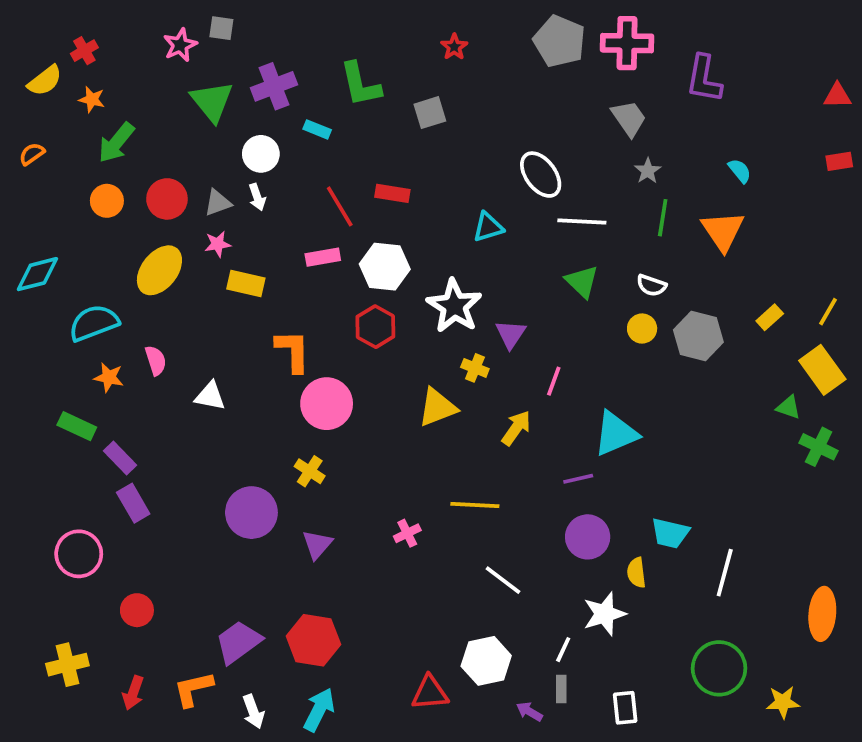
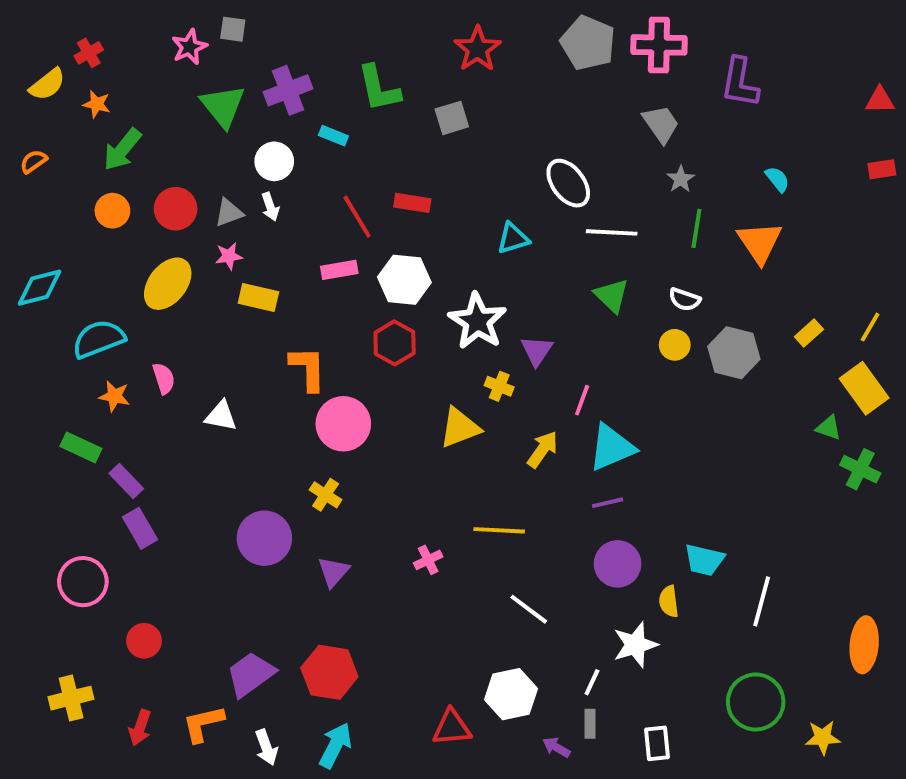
red star: (454, 47) -> (477, 49), size x1.6
cyan triangle: (616, 434) -> (612, 447), moved

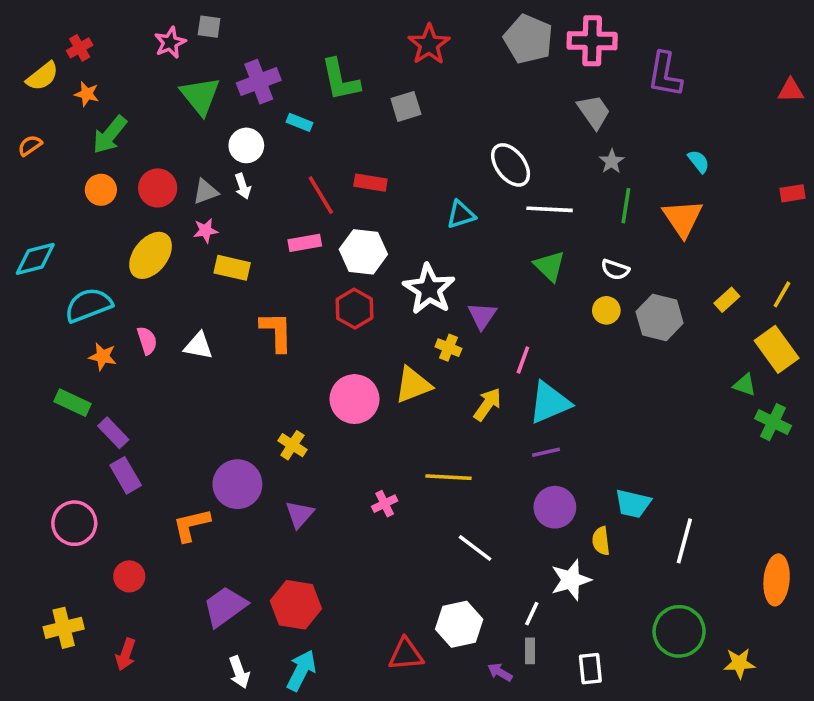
red rectangle: (882, 169) -> (793, 193), moved
white triangle: (221, 416) -> (198, 346), moved
pink circle: (343, 424) -> (354, 399), moved
orange L-shape: (203, 724) -> (191, 525), moved

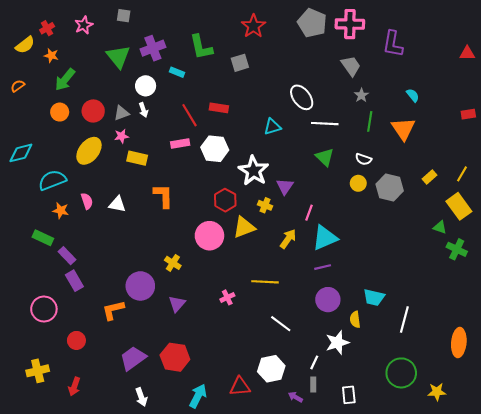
pink star: (170, 43) -> (84, 25), moved
red hexagon: (354, 309) -> (225, 200), moved
cyan arrow: (301, 670) -> (198, 396), moved

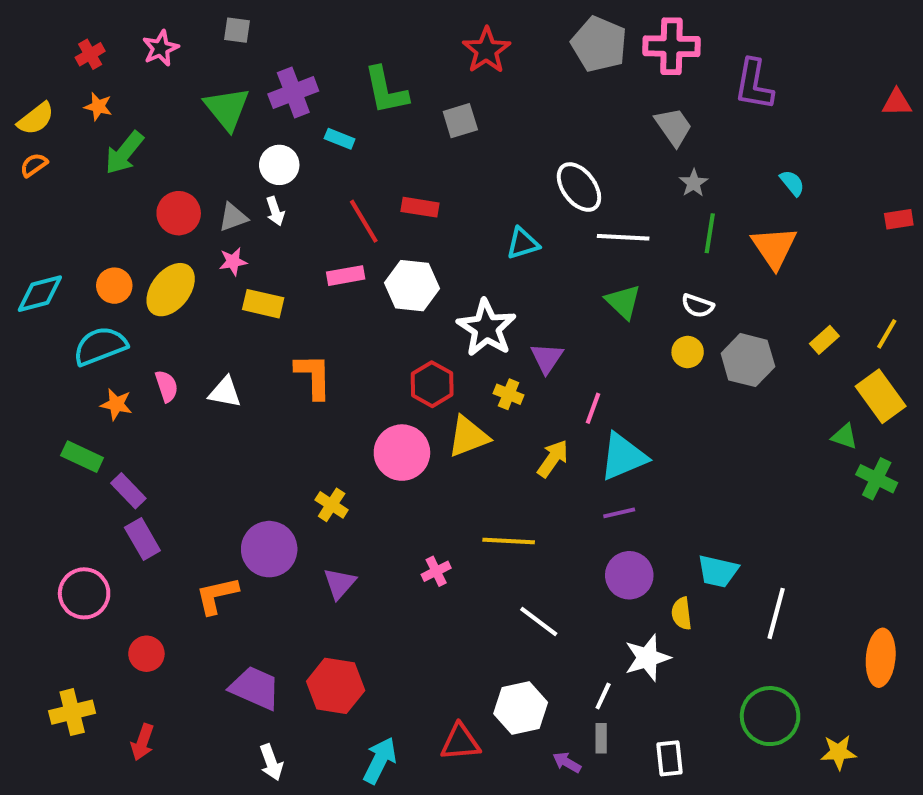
yellow semicircle: (25, 45) -> (36, 119), moved
orange circle: (60, 112) -> (114, 286), moved
purple trapezoid: (133, 358) -> (255, 688), turned 60

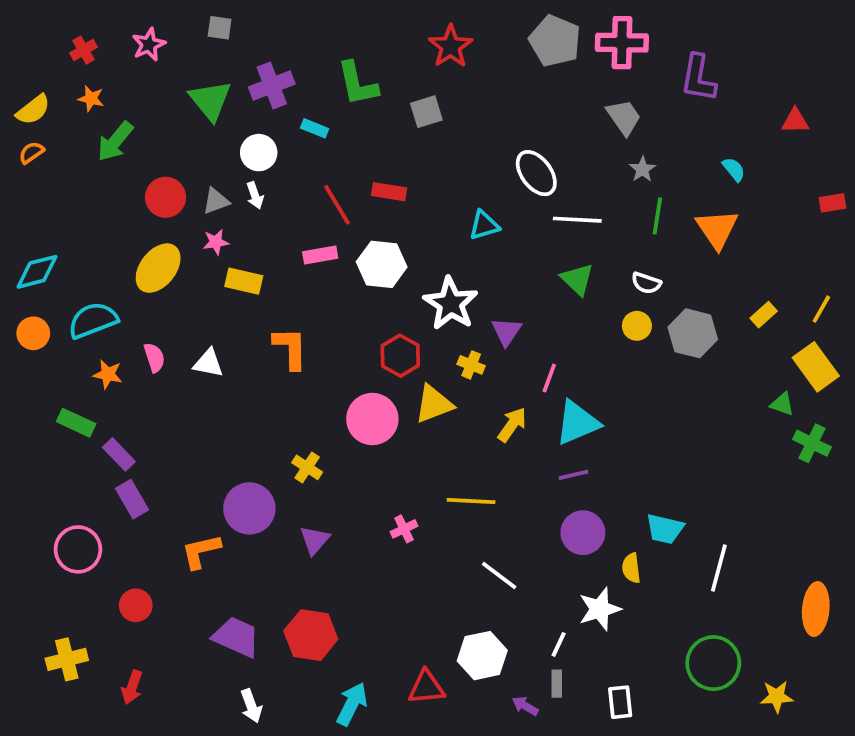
red triangle: (897, 103) -> (795, 121), moved
orange circle: (114, 286) -> (33, 333), moved

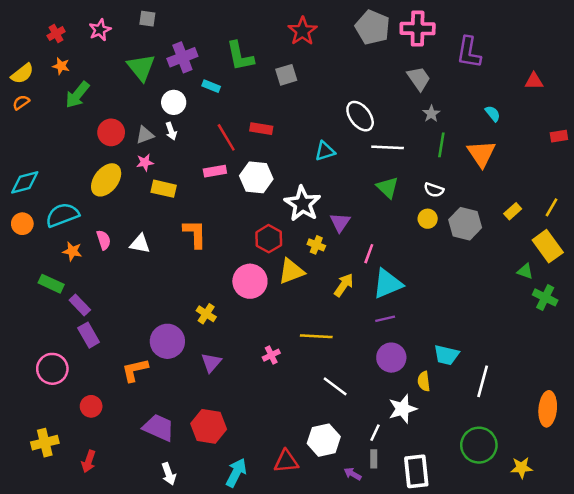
white rectangle: (620, 702) -> (416, 471), size x1.5

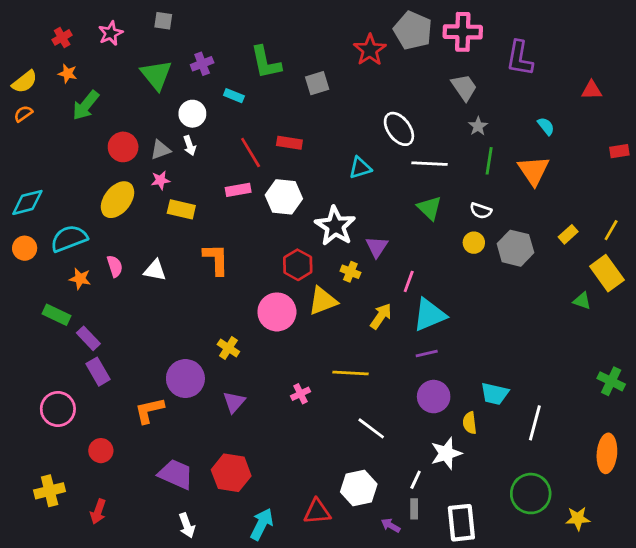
red star: (302, 31) -> (370, 50), moved
purple cross: (182, 57) -> (202, 64), size x0.7
green cross: (545, 297) -> (611, 381), moved

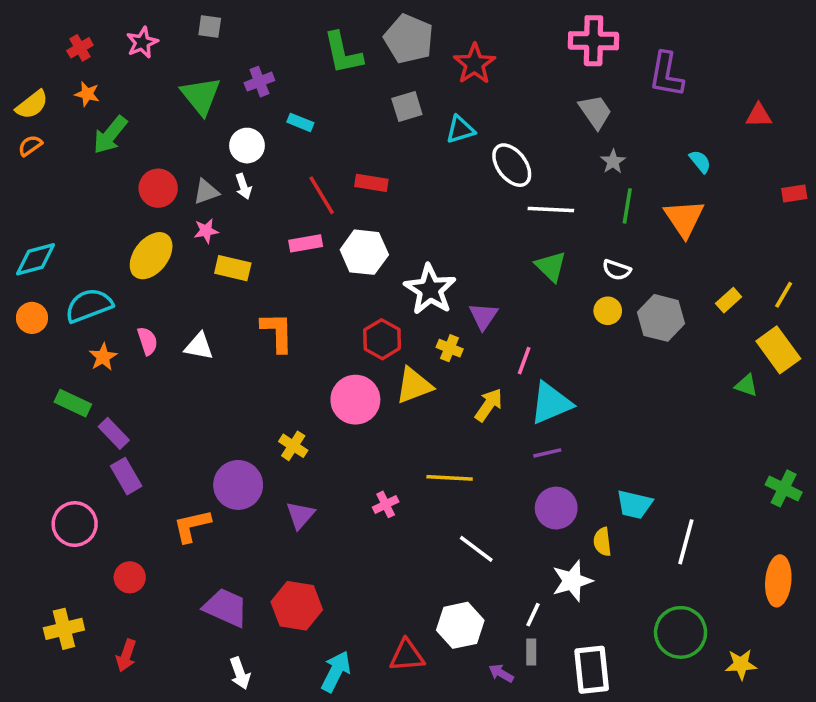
gray pentagon: (413, 30) -> (409, 39), moved
green L-shape: (266, 62) -> (343, 53), moved
cyan triangle: (360, 168) -> (460, 130), moved
orange star: (80, 279) -> (103, 357), turned 30

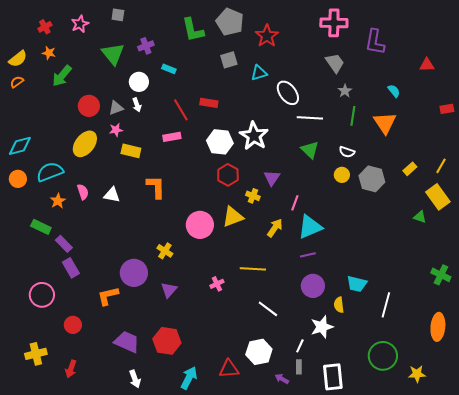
white hexagon: (364, 252) -> (220, 142), moved
white star: (430, 289) -> (254, 136), moved
red hexagon: (382, 339) -> (228, 175), moved

